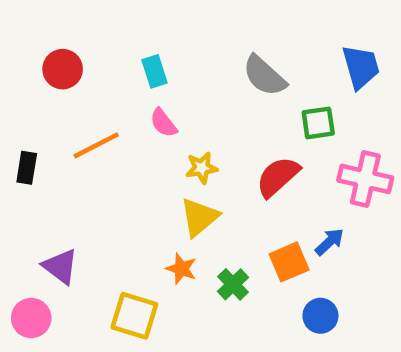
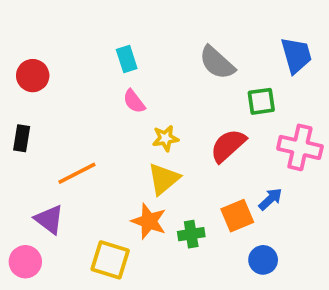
red circle: (63, 69) -> (33, 76), moved
orange line: (96, 145) -> (77, 173), moved
orange star: (181, 269) -> (149, 221), size x1.4
green cross: (233, 284) -> (191, 234), turned 35

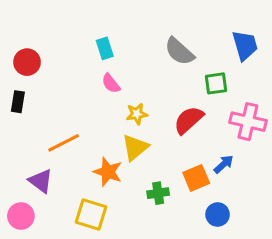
black rectangle: (22, 138) -> (18, 102), moved
orange star: (149, 221) -> (108, 172), moved

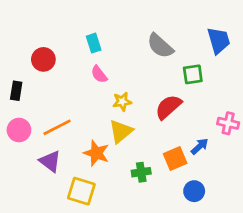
red circle: (27, 62) -> (43, 59), moved
pink cross: (248, 122) -> (228, 123), moved, size x0.7
purple triangle: (41, 181) -> (50, 161), moved
pink circle: (21, 216) -> (19, 130), moved

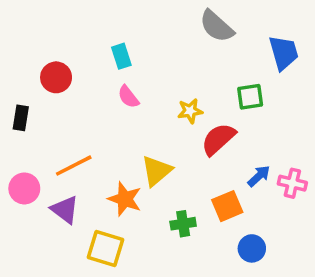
gray semicircle: (160, 46) -> (217, 26), moved
yellow star: (122, 102) -> (190, 111), moved
pink cross: (228, 123) -> (292, 183), moved
pink circle: (19, 130) -> (24, 188), moved
blue arrow: (200, 146) -> (259, 176), moved

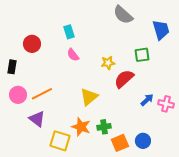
pink circle: (24, 188) -> (18, 95), moved
orange star: (125, 199) -> (81, 127), moved
orange square: (227, 206) -> (120, 143), moved

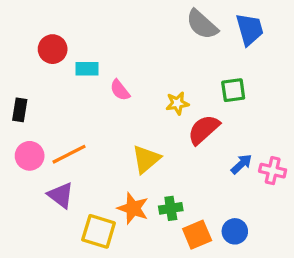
blue trapezoid: (161, 30) -> (250, 29), moved
cyan rectangle: (69, 32) -> (87, 69), moved, turned -72
red circle: (32, 44) -> (53, 49), moved

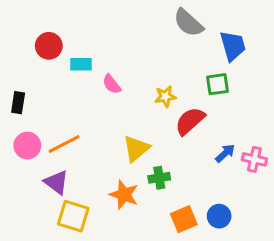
blue trapezoid: (250, 29) -> (233, 46), moved
green cross: (171, 208) -> (159, 178), moved
yellow square: (99, 231) -> (73, 216), moved

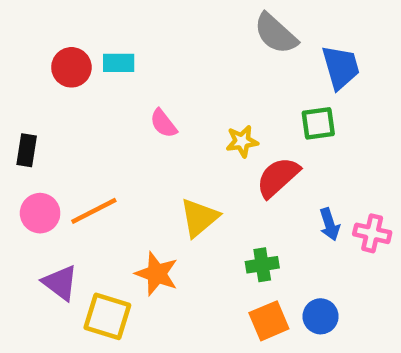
cyan rectangle: (81, 64) -> (119, 63), moved
blue arrow: (225, 153) -> (329, 224), turned 115
green cross: (159, 178) -> (262, 265), moved
purple triangle: (56, 182) -> (60, 283), moved
orange star: (124, 195) -> (157, 274), moved

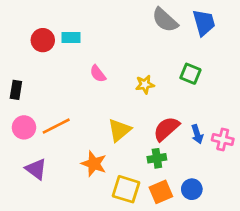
blue trapezoid: (341, 67) -> (204, 23), moved
green square: (318, 123) -> (190, 74), turned 30
red semicircle: (278, 177) -> (166, 129), moved
yellow square: (107, 316) -> (126, 189), moved

